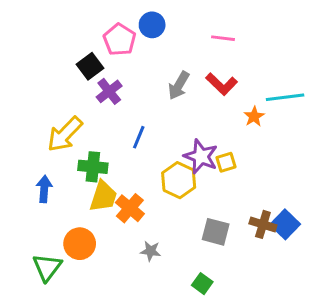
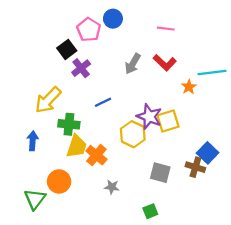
blue line: (139, 137) -> (103, 102), turned 42
yellow square: (226, 162) -> (168, 121), size x1.5
blue square: (285, 224) -> (208, 153), moved
green square: (202, 284) -> (150, 211), turned 32

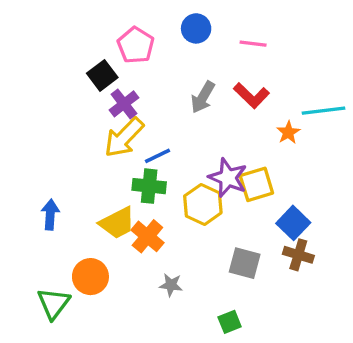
blue circle: (113, 19) -> (196, 28), moved
yellow arrow: (48, 100) -> (124, 137), moved
green cross: (69, 124) -> (149, 186), moved
yellow trapezoid: (77, 146) -> (117, 223), turned 45
blue square: (208, 153) -> (293, 223), moved

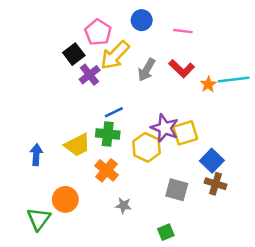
orange star: (288, 132) -> (208, 84), moved
yellow arrow: (124, 137) -> (115, 55), moved
yellow trapezoid: (117, 223) -> (77, 145), moved

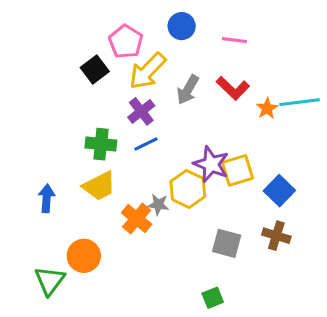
purple cross: (90, 75) -> (141, 111), moved
green cross: (108, 134) -> (101, 144), moved
blue square: (212, 161) -> (279, 191), moved
gray star: (123, 205) -> (158, 205), moved

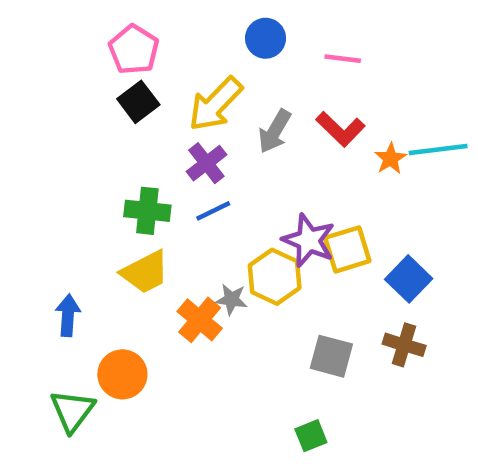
pink pentagon: (126, 42) -> (134, 50), moved
blue arrow: (47, 198) -> (68, 315), moved

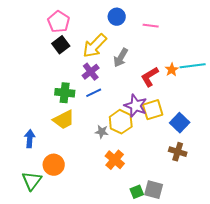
red L-shape: (340, 129) -> (150, 77), moved, turned 105
orange cross: (200, 320) -> (115, 160), moved
gray square: (331, 356) -> (154, 190), moved

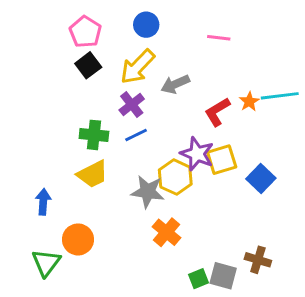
blue circle: (117, 17) -> (146, 25), moved
gray arrow: (121, 58) -> (175, 84), turned 36
gray star: (102, 132) -> (148, 192), size x1.6
brown cross: (178, 152) -> (258, 260), moved

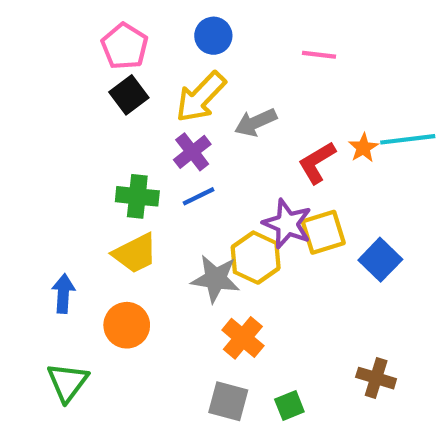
orange circle: (78, 239) -> (127, 325), moved
gray square: (223, 276) -> (228, 401), moved

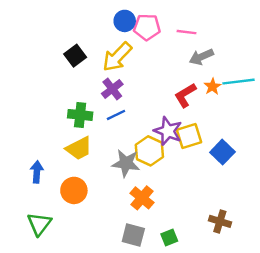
pink pentagon: (125, 46) -> (147, 27), moved, turned -30
gray arrow: (256, 122) -> (201, 57), moved

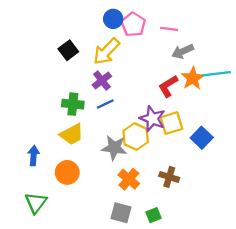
pink pentagon: (147, 27) -> (133, 24), turned 30
orange star: (213, 87) -> (193, 78), size x1.5
brown cross: (220, 221) -> (169, 177), moved

